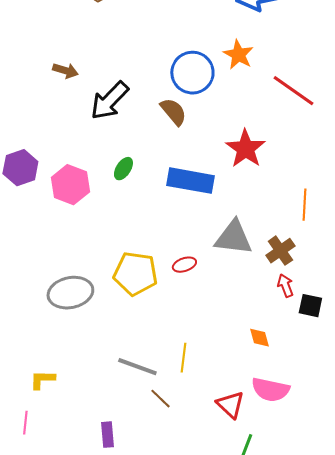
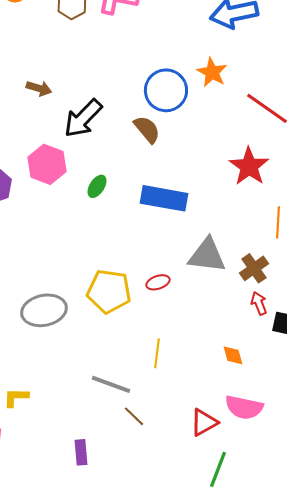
red star: (245, 149) -> (249, 166), moved
pink hexagon: (70, 185) -> (47, 164), moved
yellow line: (183, 358) -> (157, 353), moved
red triangle: (230, 405) -> (204, 422), turned 48

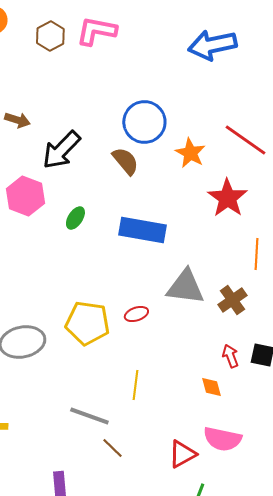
orange star: (212, 72) -> (190, 153), moved
red arrow: (259, 303) -> (230, 356), moved

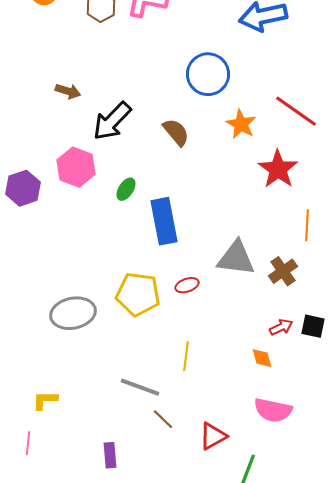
blue circle: (144, 122) -> (208, 74), moved
blue rectangle: (142, 230) -> (164, 221), moved, turned 69
red arrow: (230, 356) -> (281, 327), turned 85
red triangle: (182, 454) -> (213, 436), moved

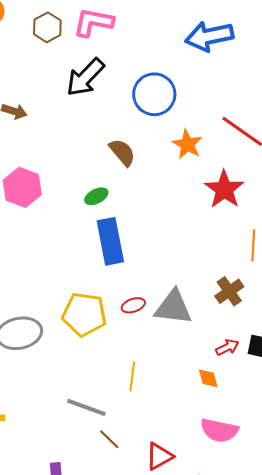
black arrow: (112, 121) -> (85, 77), moved
green ellipse: (126, 189) -> (96, 196), moved, turned 30
gray triangle: (236, 258) -> (173, 307), moved

